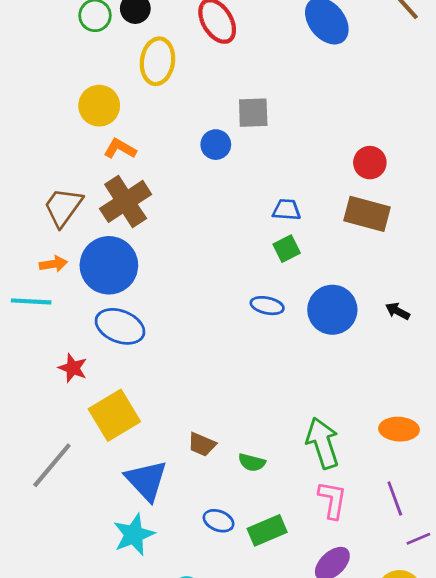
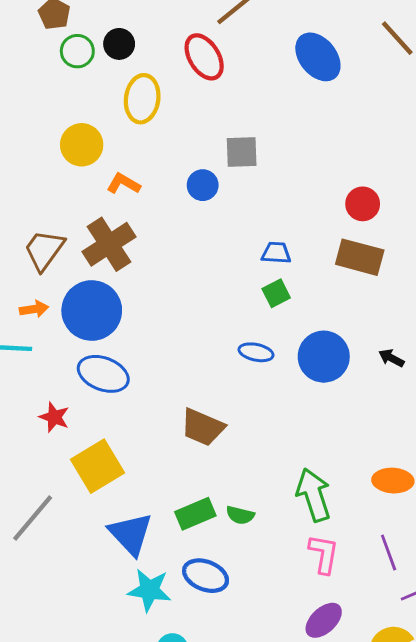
orange L-shape: (120, 149) -> (123, 184), moved
brown trapezoid: (202, 444) -> (203, 427), moved, size x1.5
blue ellipse: (219, 521) -> (206, 576), size x1.4
green rectangle: (267, 530) -> (195, 514), moved
cyan star: (134, 535) -> (149, 590), moved, turned 30

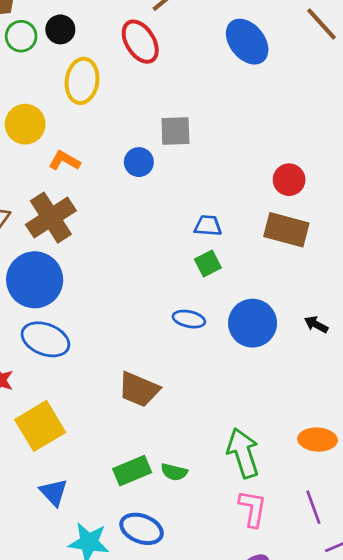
blue triangle: (131, 534) -> (54, 492), moved, size x0.7

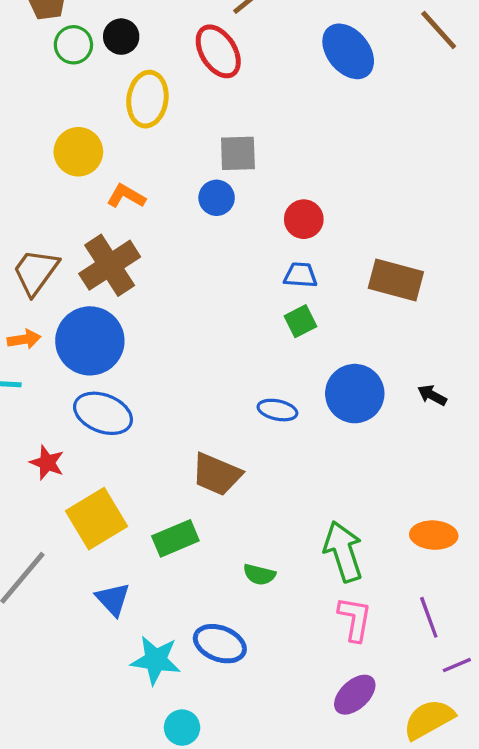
gray square: (175, 131) -> (238, 153), moved
red circle: (289, 180) -> (304, 219), moved
blue ellipse: (189, 319) -> (277, 410), moved
green rectangle: (132, 471) -> (175, 538), moved

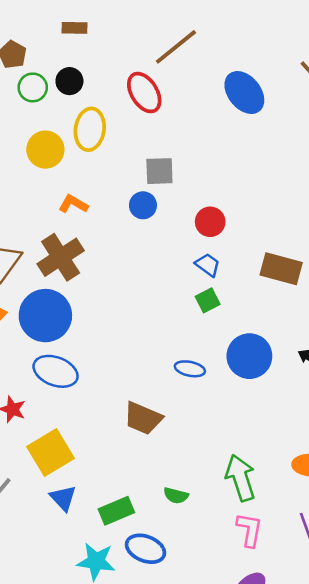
yellow circle: (78, 152) -> (45, 150), moved
blue trapezoid: (300, 275) -> (208, 265), turned 32
green rectangle: (175, 538) -> (116, 511), moved
blue triangle: (113, 599) -> (63, 498), moved

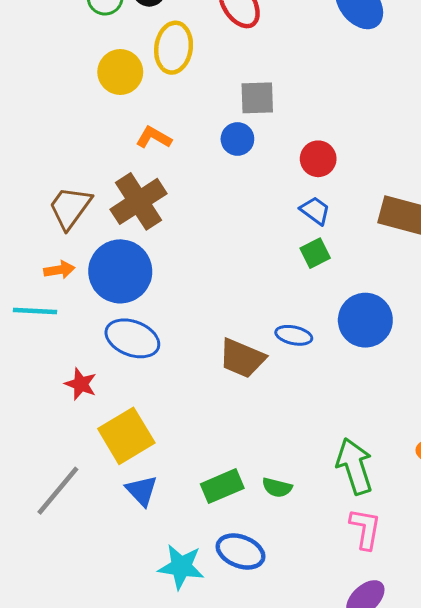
brown trapezoid: (143, 418) -> (242, 358), moved
green rectangle: (116, 511) -> (222, 486), moved

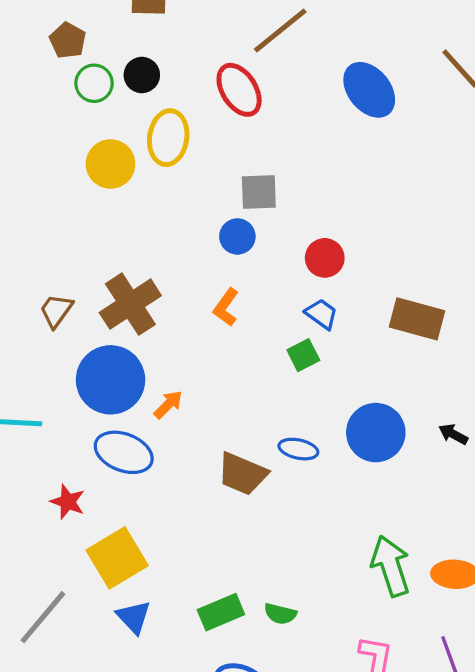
orange L-shape: (154, 137) -> (226, 307), moved, turned -84
brown trapezoid: (70, 207) -> (56, 311), size x0.7
green square: (315, 253) -> (303, 355), moved
orange arrow: (59, 270) -> (168, 405), moved, turned -36
green arrow: (355, 466) -> (391, 566), moved

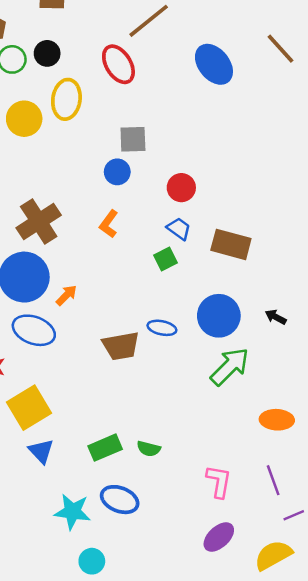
brown rectangle: (417, 319) -> (231, 244), moved
brown trapezoid: (242, 474) -> (121, 346), turned -33
green arrow: (391, 566) -> (230, 367), moved, turned 63

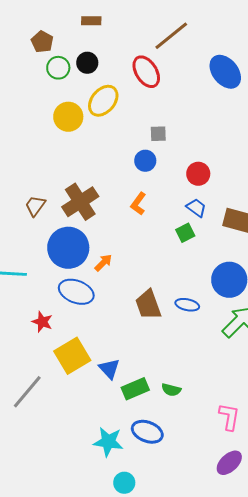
yellow ellipse: (66, 99) -> (103, 101), turned 32
gray square: (133, 139) -> (158, 134), size x0.7
blue ellipse: (162, 328) -> (187, 305), moved
brown trapezoid: (121, 346) -> (148, 305), turned 80
blue triangle: (41, 451) -> (109, 369), moved

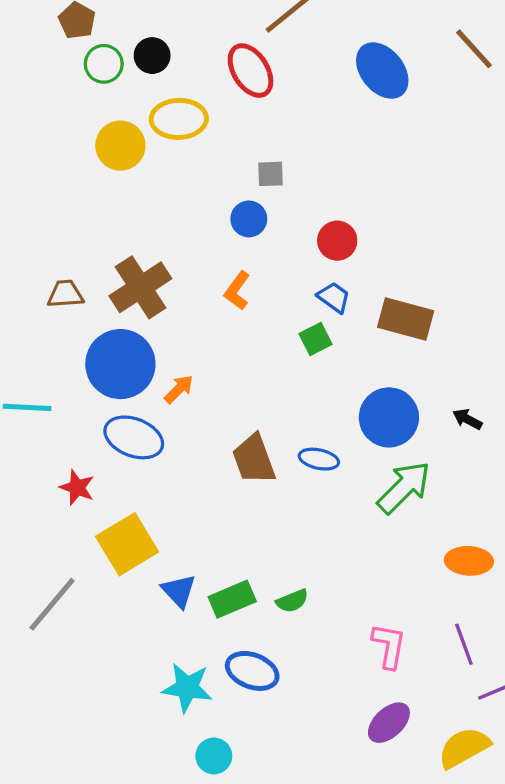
yellow ellipse: (103, 101) -> (179, 119), turned 48
brown trapezoid: (35, 206) -> (65, 294), turned 50
blue triangle: (109, 369) -> (179, 591), moved
green semicircle: (171, 390) -> (292, 601), turned -36

